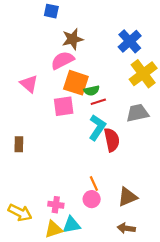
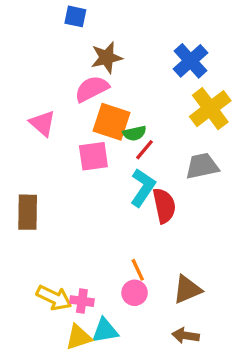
red line: (98, 102) -> (144, 150), turned -32
brown rectangle: (19, 144) -> (28, 212), size x1.5
yellow arrow: (20, 213) -> (54, 298), moved

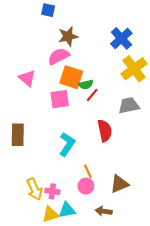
cyan L-shape: (143, 188) -> (67, 144), moved
yellow arrow: (54, 298) -> (35, 189), turned 40
brown arrow: (186, 336) -> (104, 211), moved

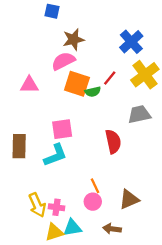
pink triangle: (27, 78) -> (29, 85), turned -42
red line: (92, 95) -> (110, 78), moved
pink square: (60, 99) -> (62, 129), moved
cyan L-shape: (67, 144) -> (55, 155), moved, turned 35

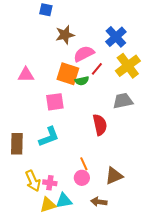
pink semicircle: (63, 61) -> (84, 54), moved
pink square: (62, 129) -> (55, 102), moved
brown rectangle: (19, 146) -> (17, 144), moved

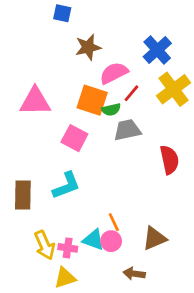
pink triangle: (26, 75) -> (35, 101), size x1.4
gray trapezoid: (123, 101) -> (127, 130), moved
pink square: (55, 102) -> (74, 138), turned 36
red semicircle: (100, 125) -> (169, 160), moved
cyan triangle: (64, 201) -> (93, 240), moved, turned 30

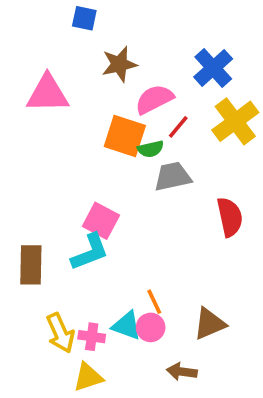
pink triangle: (35, 101) -> (48, 94), moved
pink square: (74, 138) -> (101, 221), moved

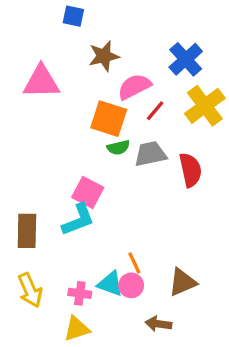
green semicircle: (151, 149) -> (118, 148), moved
red semicircle: (230, 217) -> (190, 170), moved
yellow arrow: (60, 333) -> (30, 290), moved

